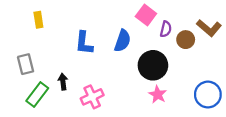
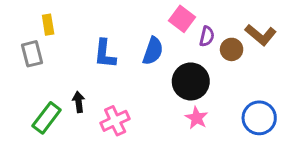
gray rectangle: (26, 64) -> (32, 54), moved

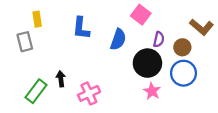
purple semicircle: (207, 36) -> (159, 39), moved
brown circle: (232, 49) -> (182, 47), moved
blue L-shape: (105, 54) -> (81, 28), moved
blue circle: (259, 118) -> (183, 73), moved

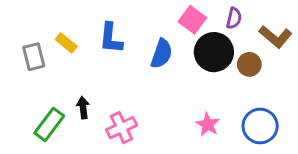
yellow rectangle: (37, 19) -> (66, 43), moved, turned -42
purple semicircle: (159, 39) -> (234, 18), moved
black circle: (147, 63) -> (214, 52), moved
blue circle: (183, 73) -> (260, 126), moved

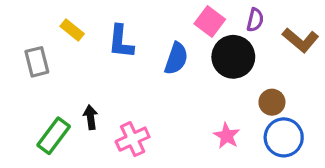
yellow rectangle: (66, 43) -> (72, 30), moved
brown circle: (249, 64) -> (272, 102), moved

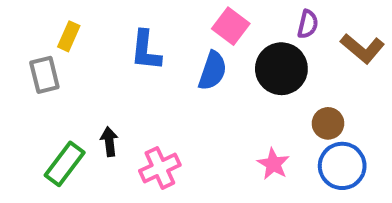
pink square: (210, 22) -> (231, 26), moved
yellow rectangle: (72, 30) -> (69, 36), moved, turned 75

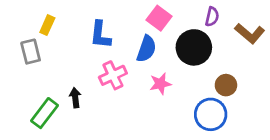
pink star: (273, 164) -> (160, 84), moved, turned 30
blue circle: (342, 166) -> (211, 114), moved
pink cross: (160, 168) -> (113, 75), moved

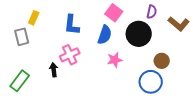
pink cross: (113, 75) -> (70, 55), moved
green rectangle: (44, 113) -> (20, 81), moved

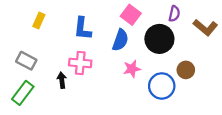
gray rectangle: (22, 37) -> (26, 61), moved, turned -48
pink cross: (70, 55) -> (80, 63), turned 30
blue circle: (151, 82) -> (162, 86), moved

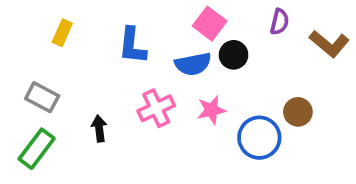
black circle: (159, 39) -> (234, 55), moved, size x0.6
blue semicircle: (120, 40) -> (193, 64), turned 60
pink cross: (80, 63) -> (156, 108), moved, turned -30

